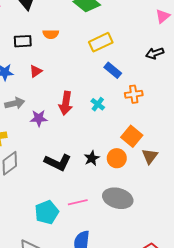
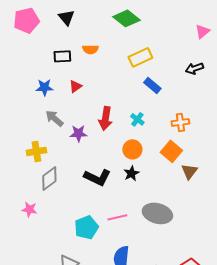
orange cross: (134, 94) -> (180, 122), moved
gray arrow: (15, 103) -> (54, 118), turned -126
orange circle: (117, 158) -> (132, 149), moved

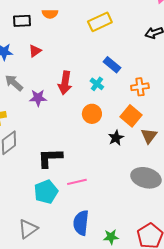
blue rectangle: (152, 85) -> (112, 65), moved
black star: (131, 173) -> (116, 138), moved
black L-shape: (97, 177) -> (50, 158), moved, turned 152
gray ellipse: (157, 213) -> (146, 178), moved

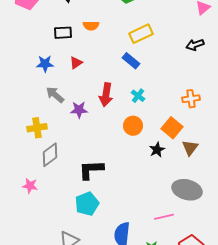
blue rectangle: (112, 65) -> (131, 61), moved
orange cross: (140, 87) -> (191, 99), moved
pink line: (77, 182) -> (164, 217), moved

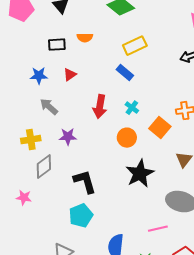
purple star: (79, 110) -> (68, 137), moved
orange square: (172, 128) -> (160, 128), moved
black star: (157, 150) -> (140, 174), moved, size x1.8
black L-shape: (91, 170) -> (85, 182), turned 76

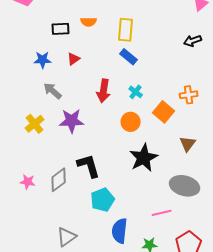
yellow rectangle: (135, 46) -> (126, 30), moved, turned -60
purple star: (68, 137) -> (72, 121), size x1.4
yellow cross: (31, 140) -> (35, 124), turned -30
gray diamond: (44, 167) -> (59, 180), moved
cyan pentagon: (81, 216) -> (103, 200), moved

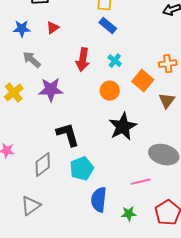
brown triangle: (188, 144) -> (167, 101), moved
gray diamond: (59, 180) -> (43, 165), moved
gray triangle: (67, 237) -> (31, 206), moved

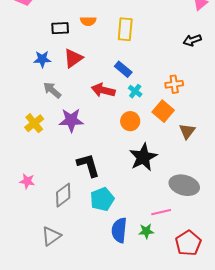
blue rectangle: (108, 26) -> (123, 69), moved
red triangle: (53, 28) -> (73, 58), size x1.5
red arrow: (83, 60) -> (103, 90), turned 95
orange cross: (168, 64) -> (174, 84), moved
green star: (129, 214) -> (146, 231), moved

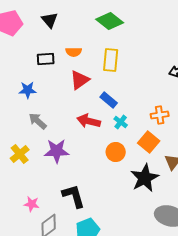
red triangle: (73, 58) -> (80, 80), moved
black star: (143, 157) -> (145, 178), moved
pink star: (27, 181) -> (32, 204), moved

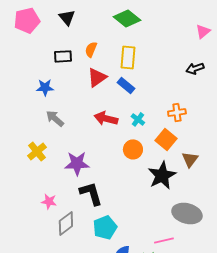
orange semicircle: (74, 52) -> (91, 49), turned 112
blue rectangle: (109, 100) -> (126, 85), moved
purple star: (57, 151) -> (77, 163), moved

